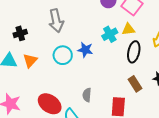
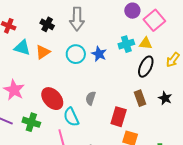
black cross: (20, 33) -> (47, 24), moved, turned 32

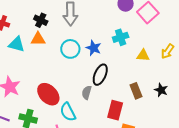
yellow triangle: (146, 43) -> (143, 55), moved
orange triangle: (43, 52) -> (38, 39), moved, turned 35
black ellipse: (146, 67) -> (100, 75), moved

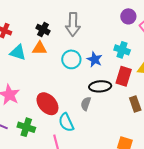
cyan cross: (121, 37) -> (122, 50), turned 35
black ellipse: (100, 75) -> (100, 86), turned 60
red rectangle: (115, 110) -> (124, 76), moved

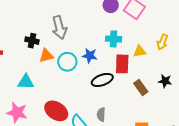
orange triangle: (40, 48) -> (46, 56), moved
cyan triangle: (18, 52) -> (26, 82), moved
gray semicircle: (86, 104) -> (101, 114), moved

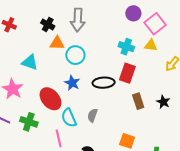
yellow triangle: (140, 51) -> (151, 45), moved
blue star: (90, 56) -> (72, 83), moved

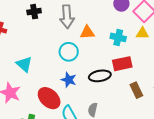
black cross: (48, 25) -> (34, 12), moved, turned -32
orange triangle: (57, 43) -> (87, 32), moved
cyan triangle: (30, 62) -> (24, 64), turned 30
red rectangle: (127, 73) -> (122, 64), turned 66

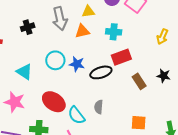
black cross: (34, 12) -> (28, 27), moved
yellow triangle: (142, 33) -> (88, 11), moved
cyan circle: (69, 52) -> (55, 60), moved
blue star: (69, 80) -> (77, 64), moved

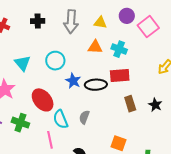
orange triangle: (82, 31) -> (95, 47), moved
blue star: (77, 64) -> (73, 81), moved

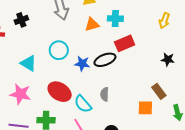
black cross: (38, 21) -> (21, 20), moved
brown rectangle: (130, 104) -> (159, 91), moved

